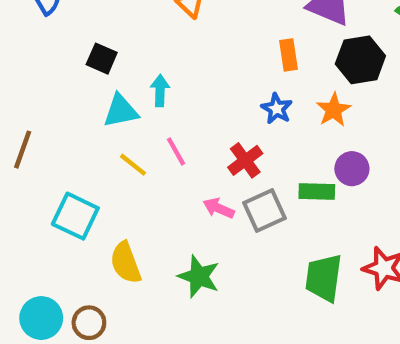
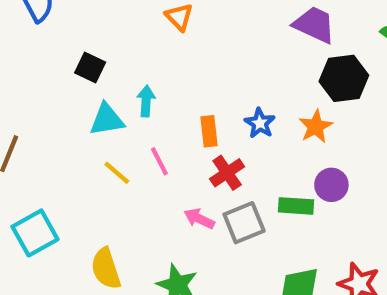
orange rectangle: (289, 55) -> (209, 131), moved
cyan square: (75, 216) -> (35, 233), moved, turned 33

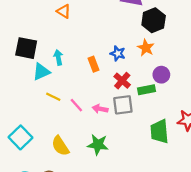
black square: (90, 67) -> (26, 48), size x1.5
pink line: (159, 161) -> (76, 105), moved
red cross: (227, 173) -> (122, 81), moved
gray square: (244, 223) -> (123, 105), turned 30

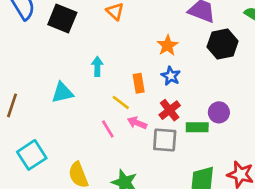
black square: (26, 48) -> (62, 18), moved
orange star: (146, 48) -> (167, 45), moved
cyan triangle: (41, 72) -> (62, 93), moved
yellow line: (53, 97) -> (121, 102), moved
pink arrow: (100, 109) -> (137, 123), moved

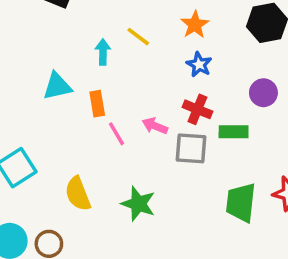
orange rectangle: (139, 83) -> (97, 104), moved
yellow line: (121, 102) -> (138, 37), moved
red cross: (170, 110) -> (197, 109), turned -30
purple circle: (219, 112) -> (263, 93), moved

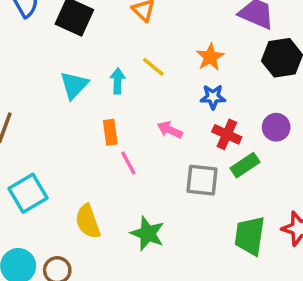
blue star: (199, 65) -> (213, 97), turned -30
cyan triangle: (57, 86) -> (74, 85), moved, turned -36
red cross: (197, 109) -> (227, 134), moved
pink arrow: (155, 126) -> (170, 130), moved
green rectangle: (234, 132) -> (245, 165), turned -36

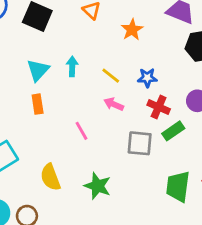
orange star: (210, 57) -> (132, 30), moved
yellow line: (153, 67) -> (111, 76), moved
orange rectangle: (110, 132) -> (38, 104), moved

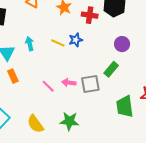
blue star: (147, 78) -> (76, 40), moved
pink arrow: (114, 104) -> (69, 83), moved
red cross: (159, 107) -> (90, 15), moved

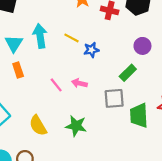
blue star: (76, 40) -> (91, 50), moved
cyan arrow: (30, 44) -> (40, 36), size x1.5
gray square: (90, 84) -> (114, 98), moved

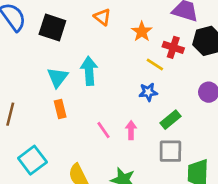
yellow line: (71, 38) -> (155, 64), moved
green rectangle: (128, 73) -> (170, 120), moved
pink arrow: (79, 83) -> (131, 130), turned 72

